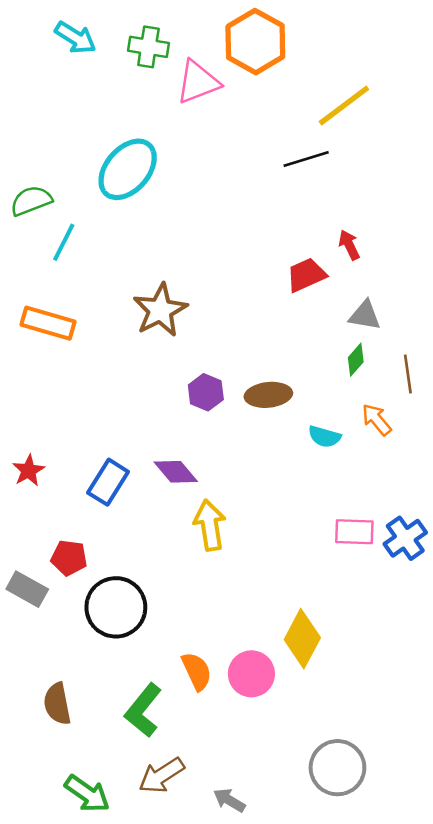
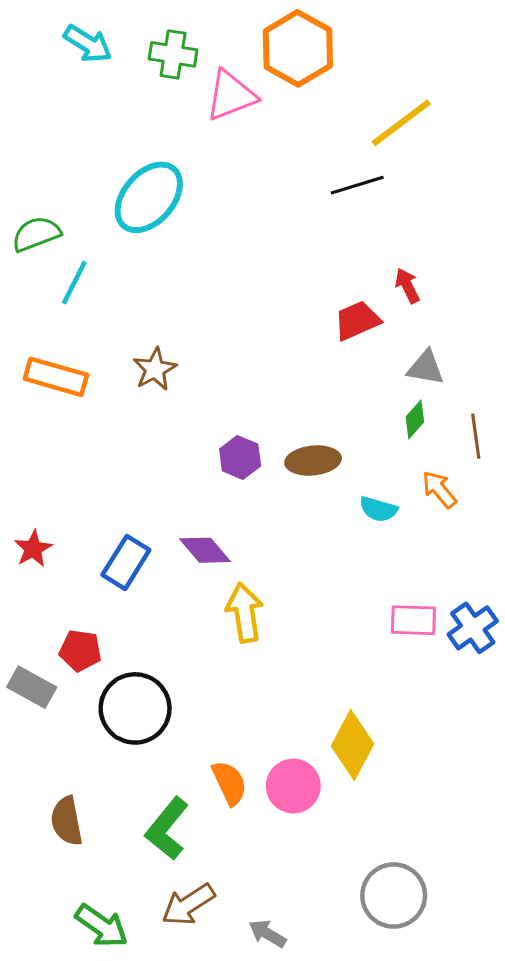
brown star: (160, 310) -> (155, 369), moved, size x0.7

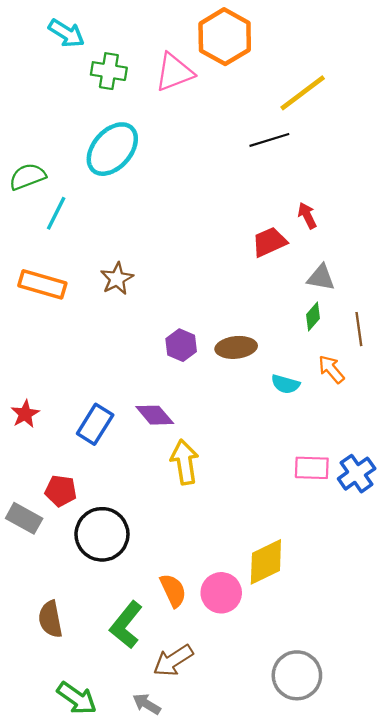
green cross: (173, 54) -> (109, 71), moved
yellow diamond: (353, 745) -> (266, 562), turned 36
brown arrow: (188, 905) -> (173, 660), moved
gray arrow: (267, 934) -> (147, 704), moved

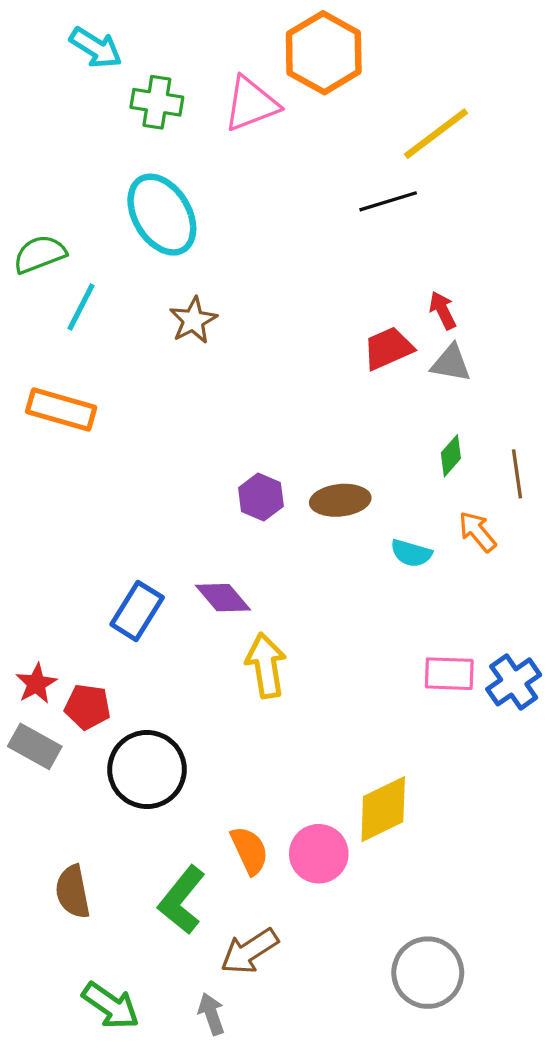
cyan ellipse: (112, 149) -> (162, 215), turned -72
gray triangle: (321, 277) -> (451, 363), moved
brown star: (117, 279) -> (193, 320), moved
red star: (25, 414) -> (36, 684), moved
gray arrow: (147, 704) -> (211, 1014), turned 40

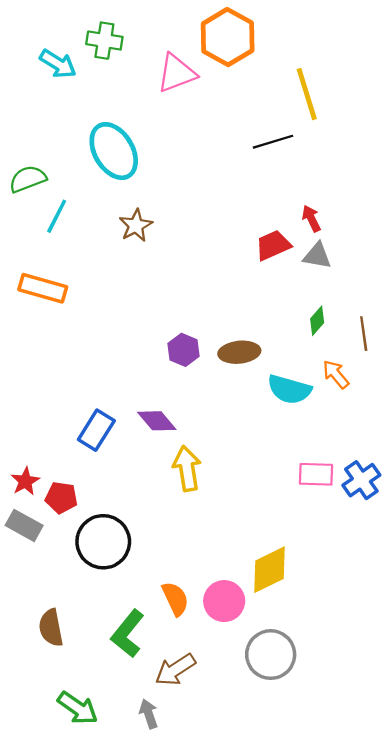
cyan arrow: (96, 48) -> (58, 64), moved
green cross: (157, 102) -> (104, 41), moved
yellow line: (436, 134) -> (307, 94), turned -70
cyan semicircle: (411, 553) -> (289, 389), size x1.5
gray circle: (428, 973) -> (271, 655), moved

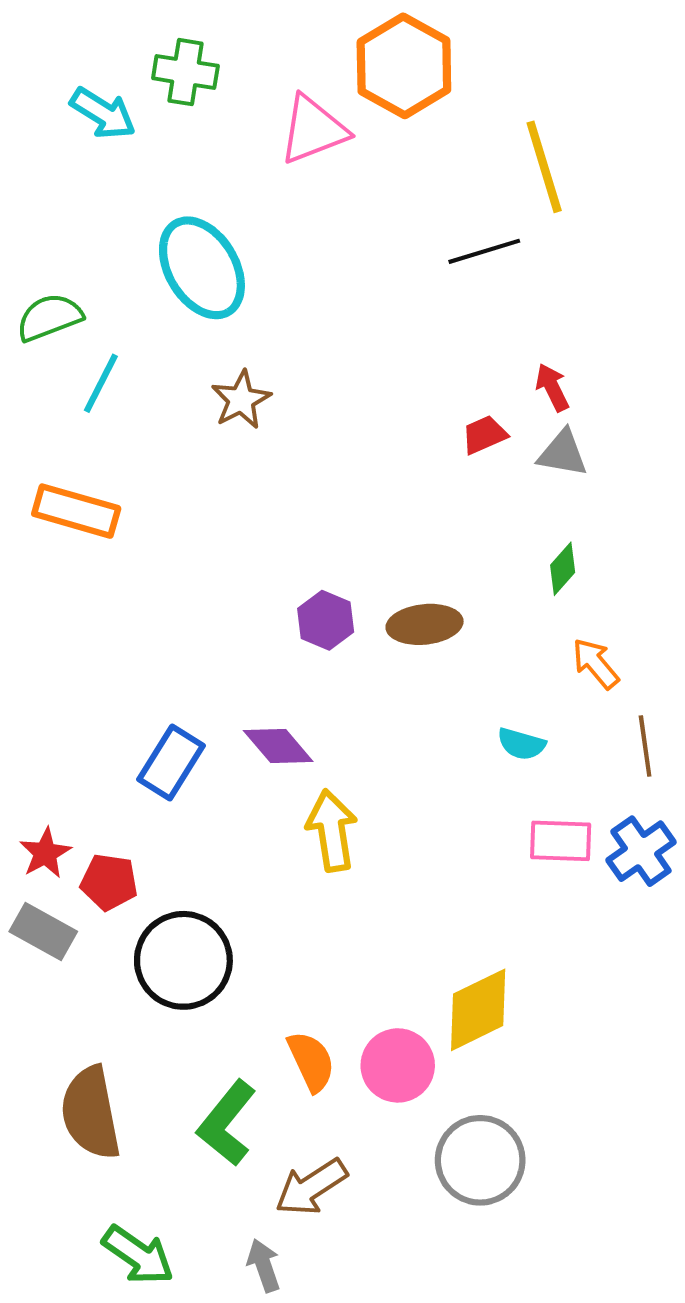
red trapezoid: (273, 245) -> (484, 435), size x0.7
brown line: (364, 334) -> (645, 746), moved
cyan semicircle: (289, 389) -> (521, 744), moved, size x0.6
brown semicircle: (51, 628) -> (91, 1113), size x1.4

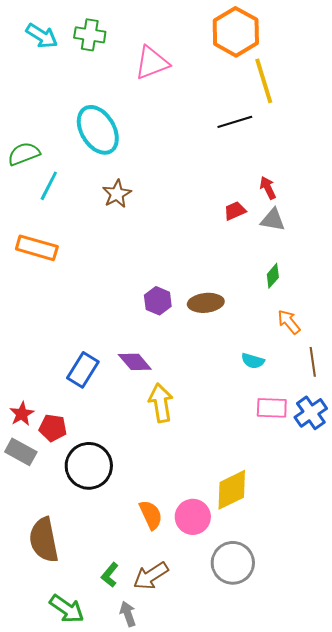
orange hexagon: (404, 66) -> (236, 32), moved
cyan arrow: (103, 113) -> (42, 36), moved
green L-shape: (227, 1123) -> (110, 575), moved, size x0.6

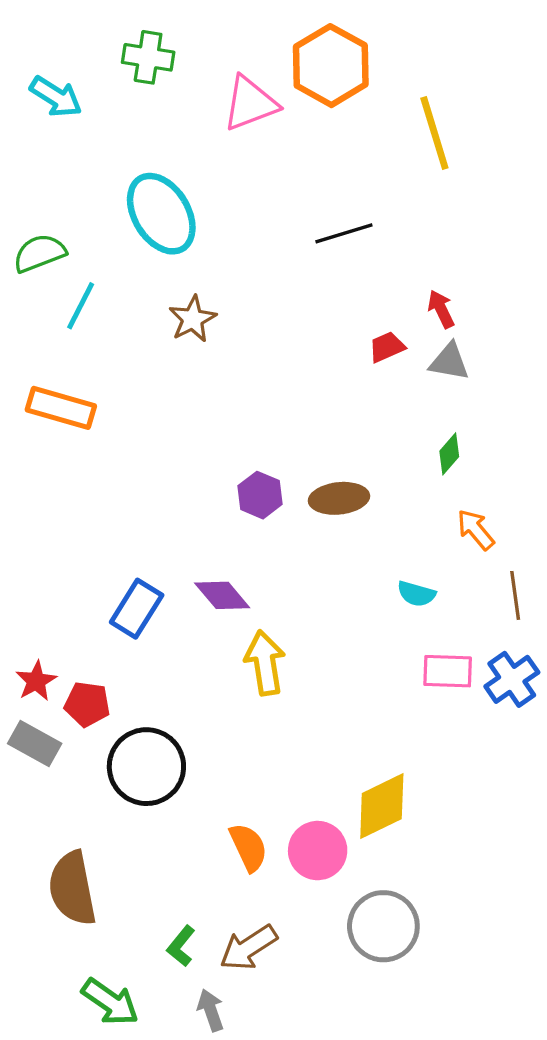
orange hexagon: (236, 32) -> (331, 66), moved
cyan arrow: (42, 36) -> (56, 97), moved
black line: (235, 122) -> (344, 233), moved

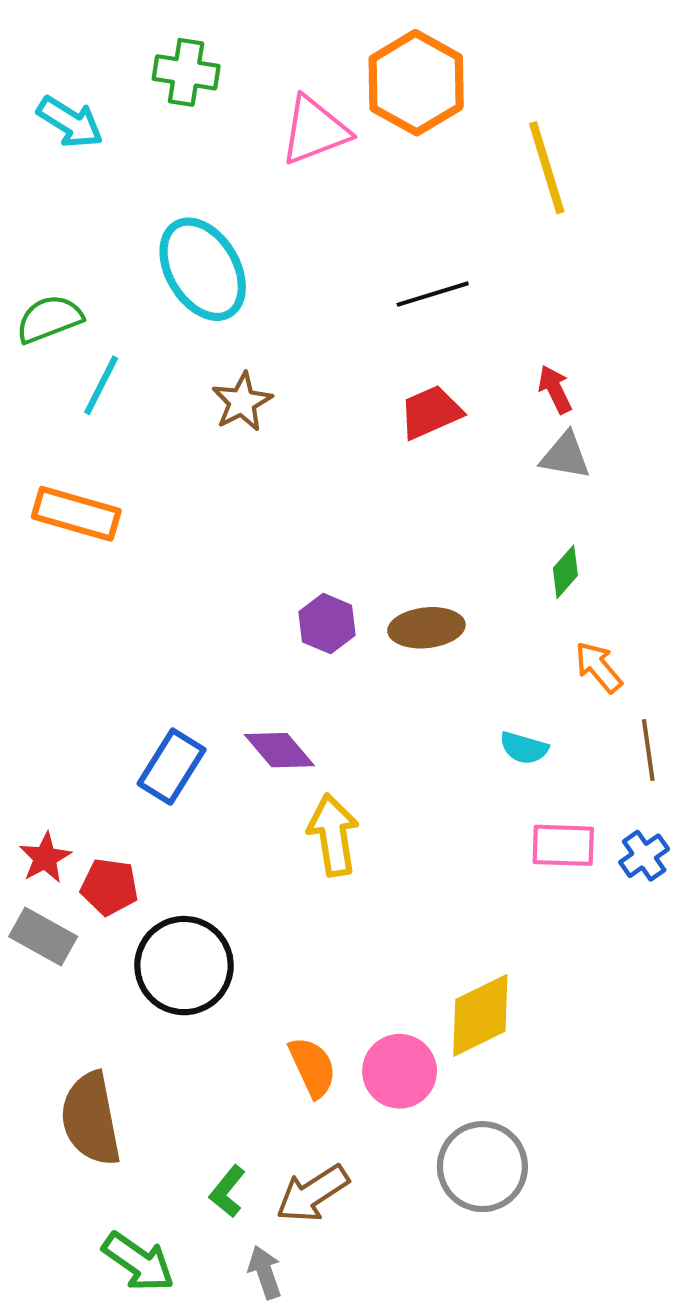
red trapezoid: (387, 347) -> (431, 412), moved, size x1.4
blue cross: (512, 679) -> (644, 856), size x0.7

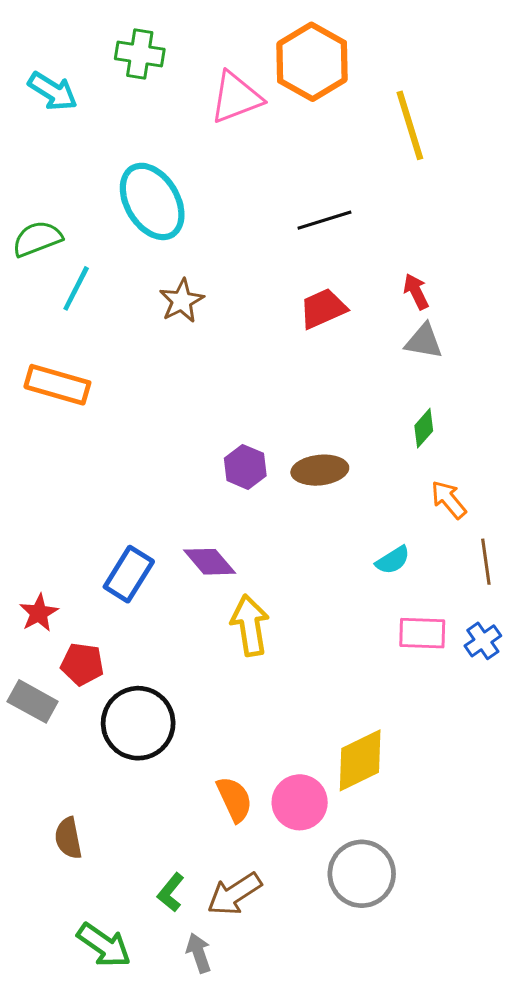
cyan semicircle: (524, 748) -> (393, 560), turned -48
red star: (45, 858) -> (39, 613), moved
brown semicircle: (91, 1119) -> (68, 838), size x0.6

